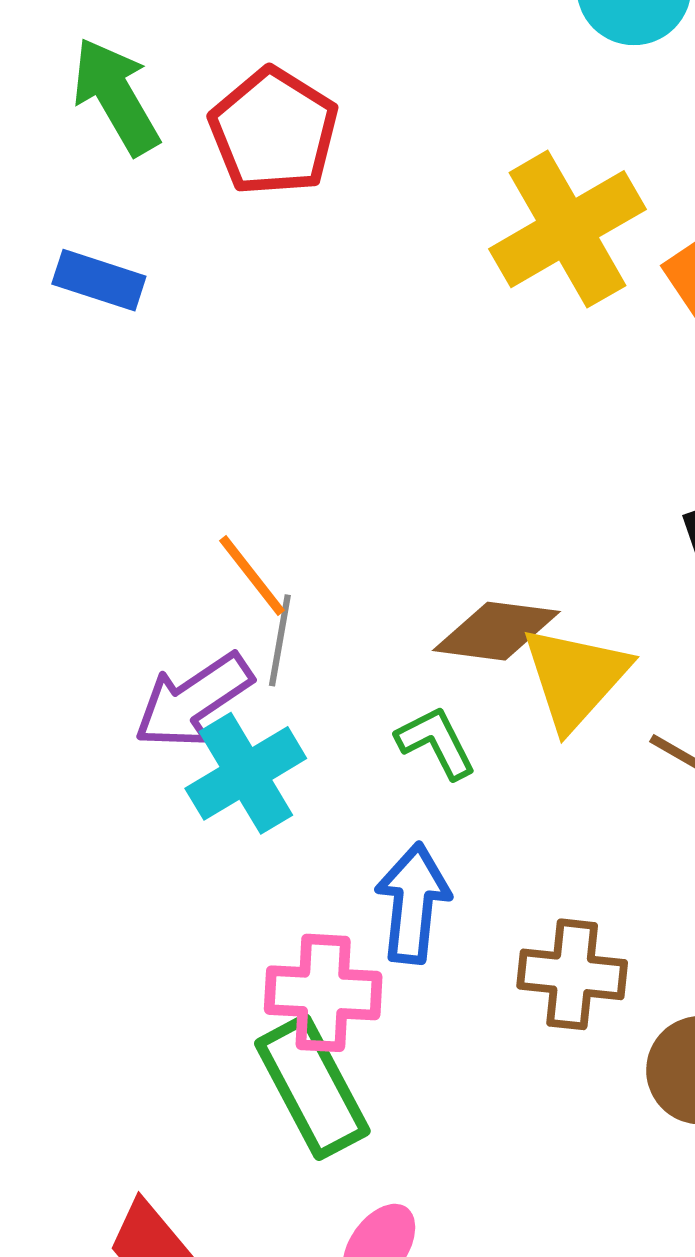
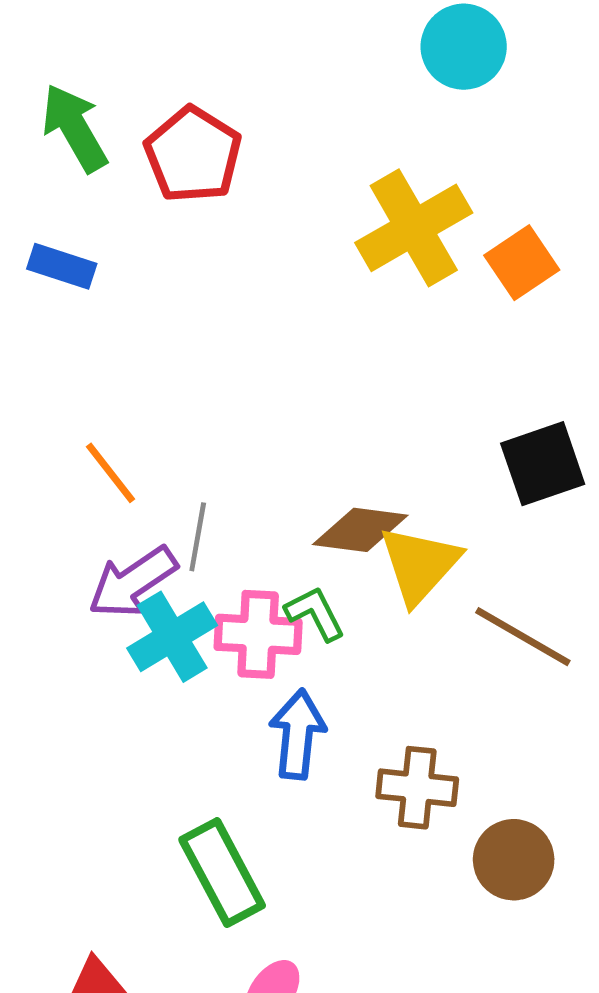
orange line: (252, 575) -> (111, 473), moved
pink cross: (323, 993) -> (258, 634), moved

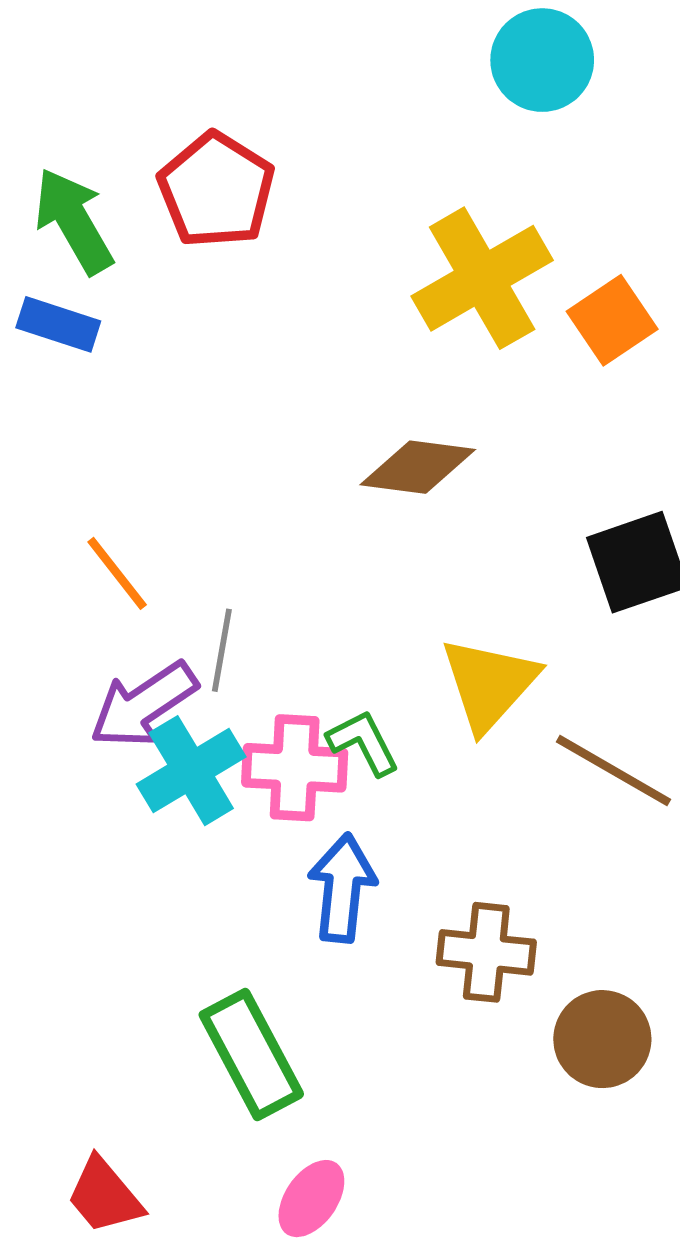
green arrow: (75, 128) -> (74, 221), moved
brown diamond: (360, 530) -> (418, 467), moved

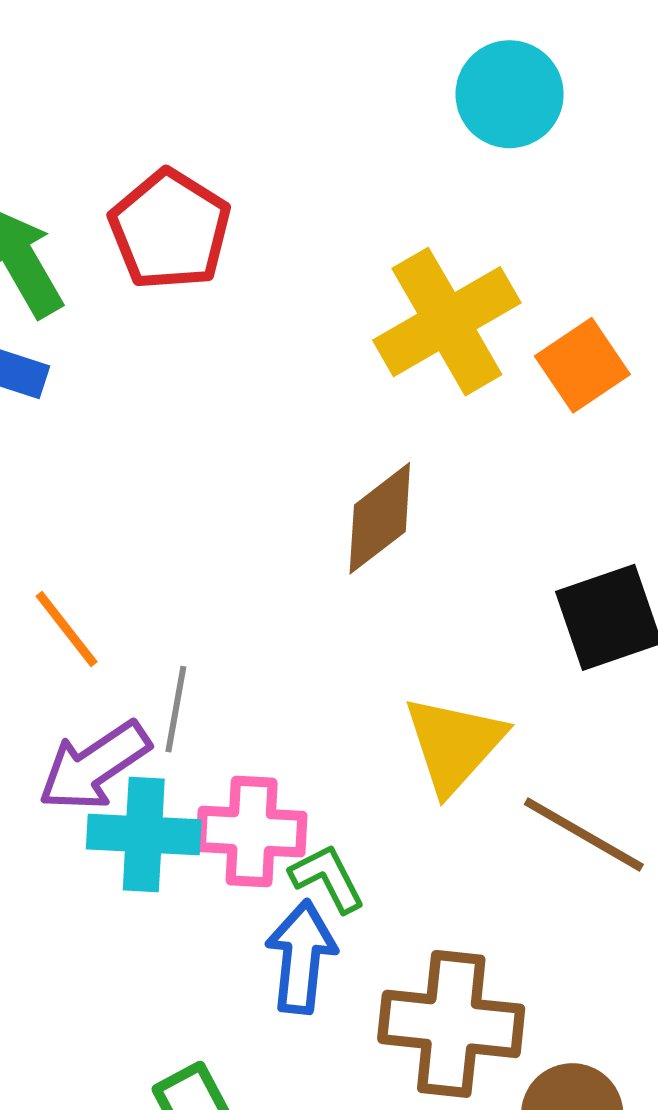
brown diamond: (418, 467) -> (380, 518), turned -45
green L-shape: (363, 743) -> (327, 878), moved
cyan cross: (191, 771) -> (144, 834), turned 34
brown cross: (486, 952) -> (451, 1024), size x1.4

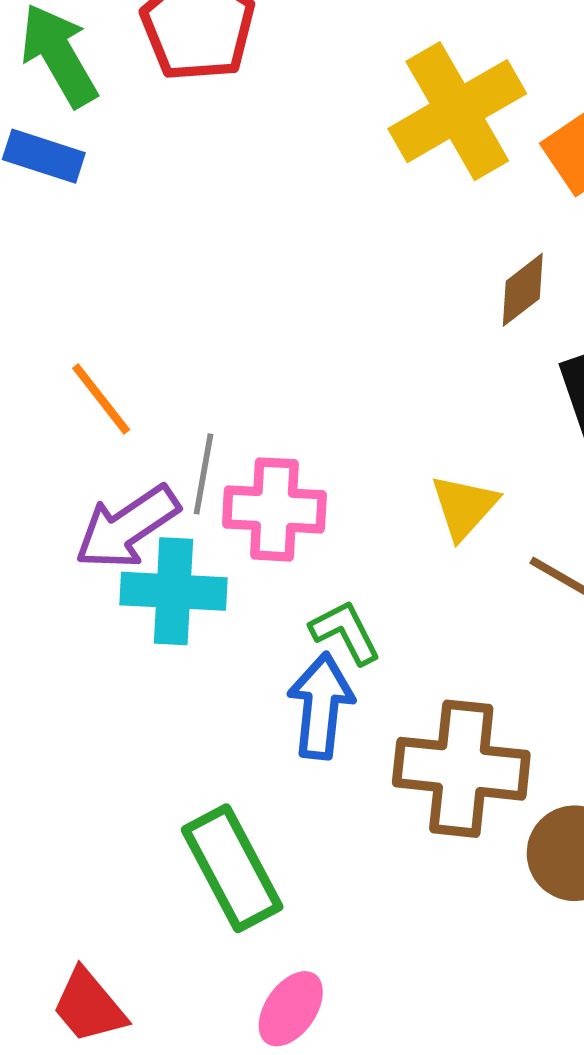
brown diamond: (380, 518) -> (523, 290), moved, size x0.7
yellow triangle: (454, 744) -> (464, 507), size x0.7
pink cross: (252, 832) -> (274, 509), moved

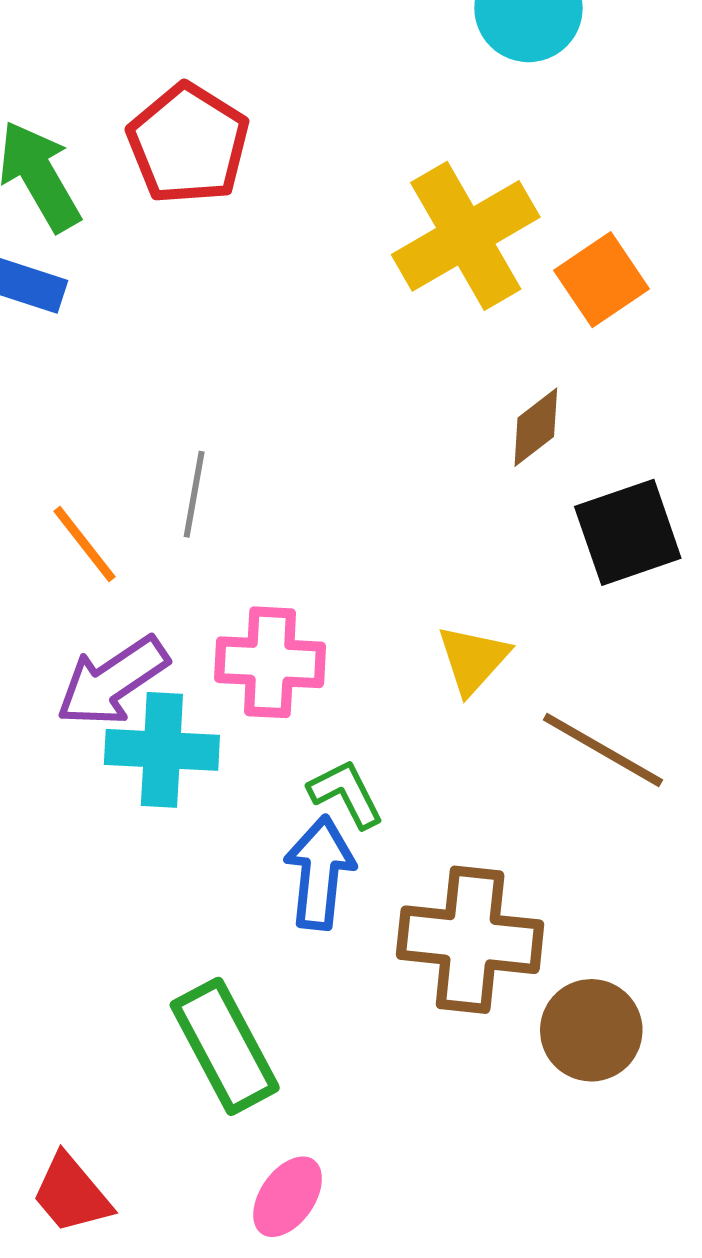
gray line: (203, 474) -> (194, 494), moved

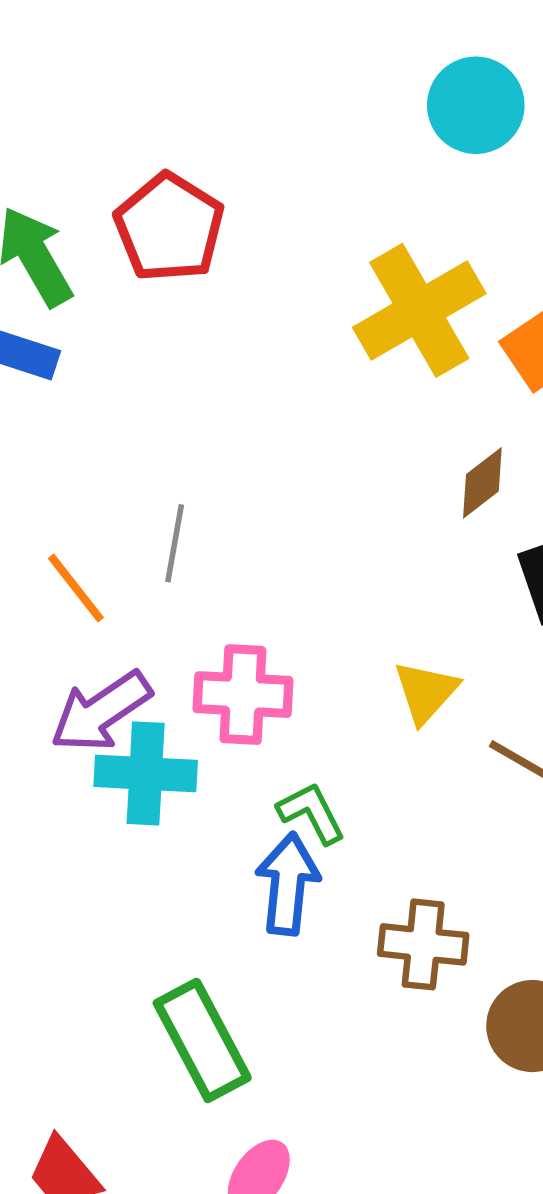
brown cross: (470, 940) -> (423, 944), size x0.7

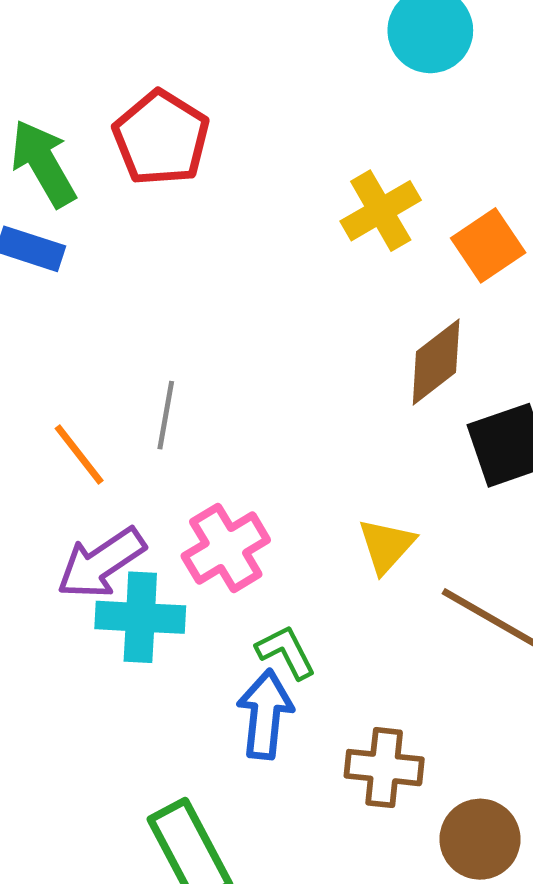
yellow cross: (419, 310) -> (381, 211), size x0.7
brown diamond: (482, 483) -> (436, 362), size x1.4
pink cross: (243, 695) -> (226, 548), turned -34

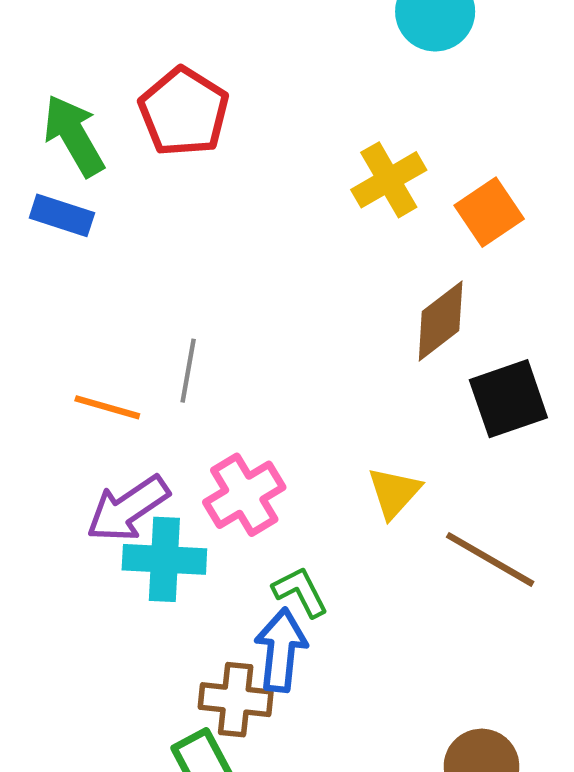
orange line: (79, 454) -> (107, 407), turned -36
brown cross: (384, 768) -> (236, 700), moved

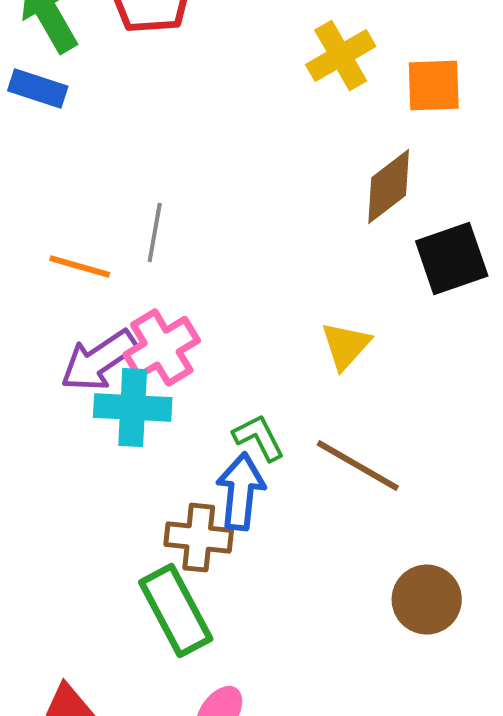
orange square: (489, 212) -> (434, 86), turned 32
pink cross: (244, 495) -> (162, 348), moved
brown line: (490, 559) -> (358, 466), moved

